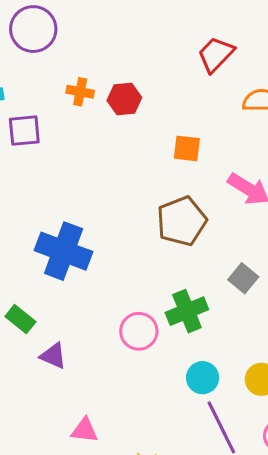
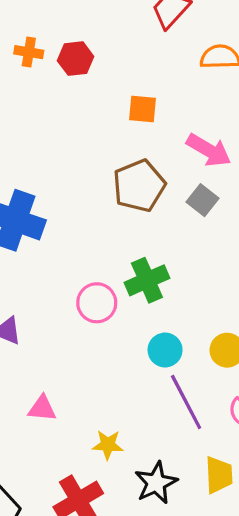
gray square: (243, 278) -> (203, 200), moved

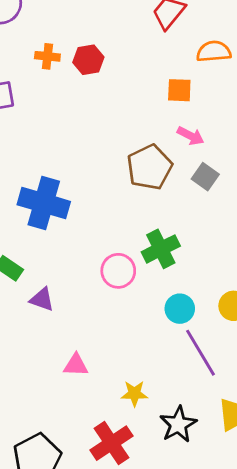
orange square: (143, 109) -> (179, 90), moved
pink arrow: (209, 150) -> (191, 136), moved, size x0.7

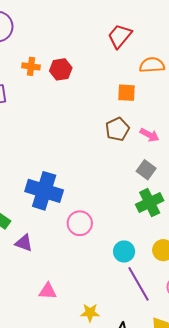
pink arrow: (191, 136) -> (149, 135), moved
brown pentagon: (150, 167) -> (117, 129), moved, size x0.7
gray square: (205, 177) -> (146, 170), moved
blue cross: (44, 203) -> (44, 191), moved
green cross: (161, 249) -> (150, 203), moved

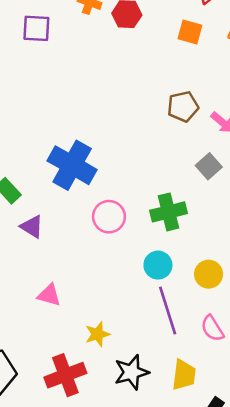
orange square: (126, 93) -> (190, 32), moved
green cross: (150, 203) -> (169, 212), moved
yellow star: (90, 313) -> (97, 334), turned -30

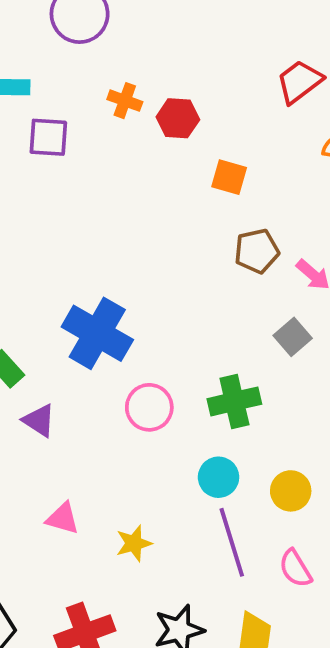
orange square: (190, 32) -> (229, 177), moved
yellow star: (97, 334) -> (134, 543), moved

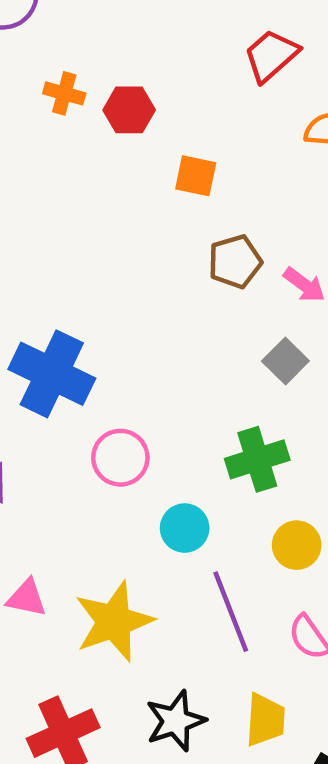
green cross: (234, 401) -> (257, 459), moved
cyan circle: (219, 477) -> (185, 528), moved
yellow star: (134, 543) -> (114, 621), size x1.8

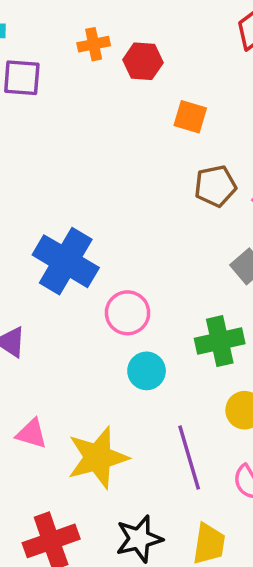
orange cross: (64, 93) -> (94, 44), turned -32
pink circle: (120, 458) -> (128, 313), moved
cyan circle: (185, 528) -> (147, 371), moved

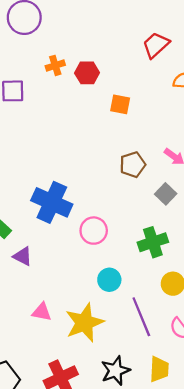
brown pentagon: (215, 186) -> (133, 165), moved
cyan circle: (147, 371) -> (109, 280), moved

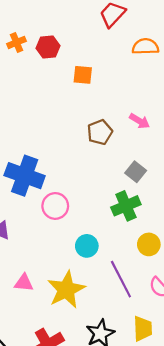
gray square: (166, 194) -> (136, 172), moved
pink circle: (94, 231) -> (55, 206), moved

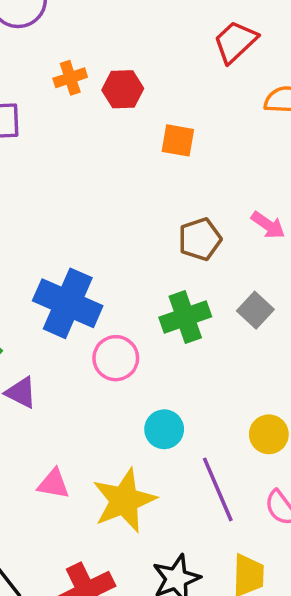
green cross: (126, 206) -> (185, 317), moved

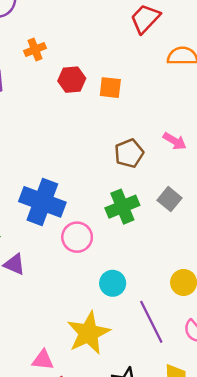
red hexagon: (123, 89) -> (72, 80), moved
pink triangle: (53, 484) -> (43, 360), moved

